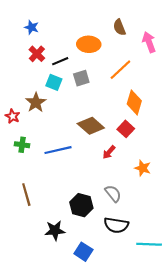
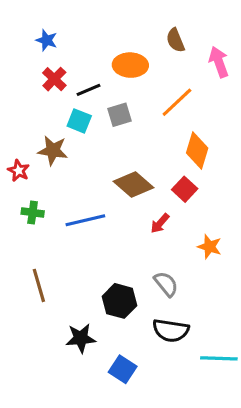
brown star: (36, 102) -> (53, 150), turned -30

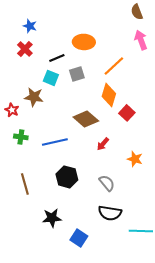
brown semicircle: (175, 40) -> (137, 12), moved
red cross: (54, 79) -> (25, 49), moved
orange diamond: (197, 150) -> (109, 95), moved
red square: (185, 189) -> (127, 113), moved
black hexagon: (120, 301) -> (67, 177), moved

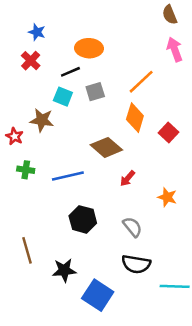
orange ellipse: (84, 42) -> (89, 48), moved
red square: (127, 113) -> (168, 133), moved
brown line: (25, 184) -> (27, 250), moved
blue square: (79, 238) -> (98, 295), size x1.4

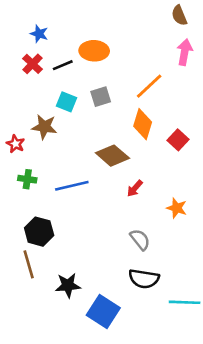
pink arrow: (175, 49) -> (185, 52), turned 30
black line: (70, 72) -> (63, 65), moved
black hexagon: (83, 219) -> (39, 232), moved

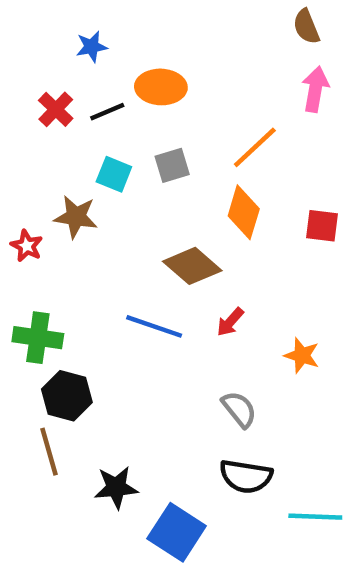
blue star: (39, 34) -> (92, 47), moved, turned -30
red square: (178, 140) -> (322, 226), moved, turned -36
green cross: (27, 179) -> (38, 338), moved, size x1.5
blue line: (72, 186) -> (154, 326), moved, turned 32

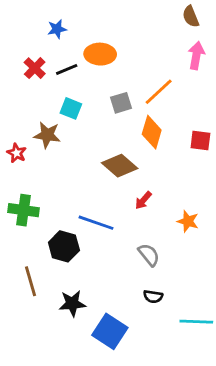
gray square: (172, 165) -> (121, 103), moved
blue line: (154, 326) -> (96, 223), moved
black hexagon: (67, 396) -> (64, 246), moved
black semicircle: (246, 476) -> (153, 297), size x0.6

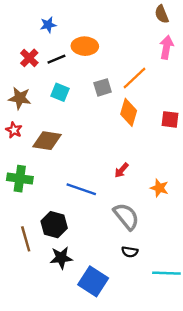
brown star: (47, 135) -> (20, 98), moved
brown diamond: (120, 166) -> (47, 141), moved, turned -32
black hexagon: (64, 246) -> (54, 225), moved
gray semicircle: (149, 255) -> (126, 216), size x1.4

